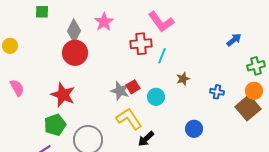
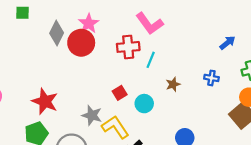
red circle: (75, 53) -> (81, 43), moved
gray star: (120, 91) -> (92, 115), moved
blue cross: (217, 92) -> (211, 78), moved

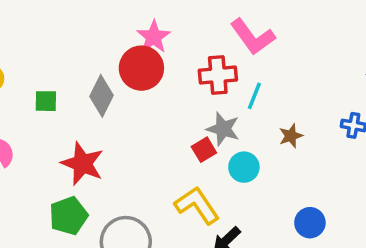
green square: (22, 13) -> (46, 101), moved
gray diamond: (57, 33) -> (101, 96), moved
gray star: (92, 115) -> (223, 129), moved

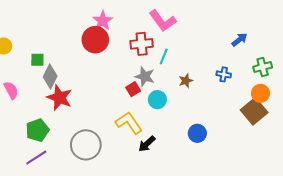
gray diamond: (101, 96) -> (50, 76), moved
green pentagon: (68, 216) -> (37, 130), moved

